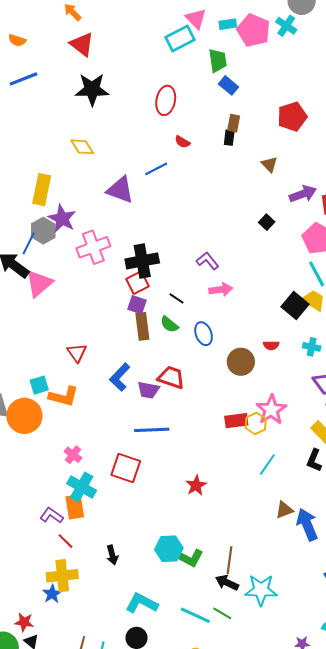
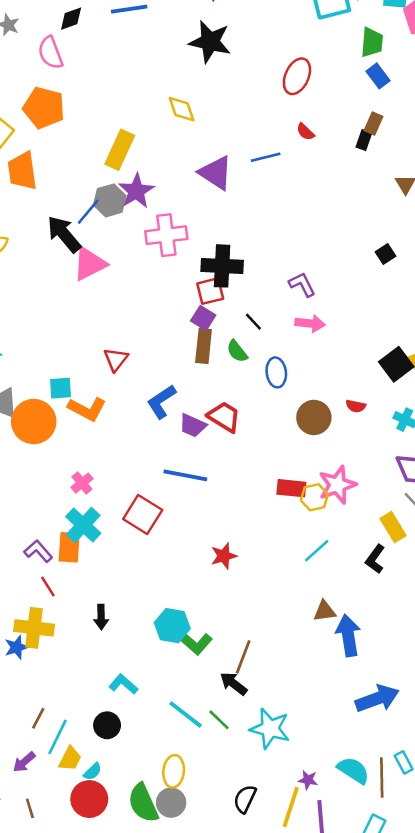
cyan star: (261, 590) -> (270, 729), moved
cyan L-shape: (142, 603) -> (123, 684), size x0.7

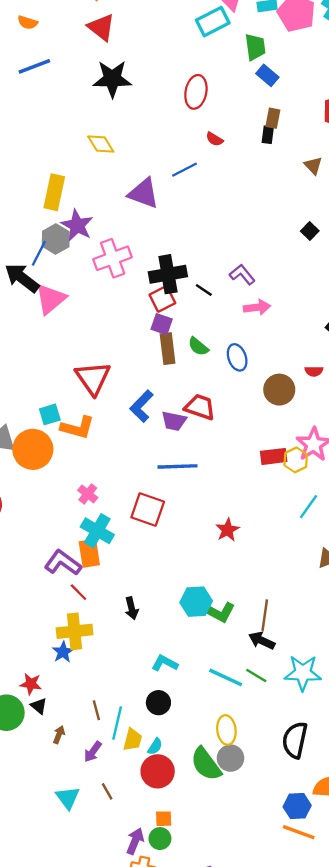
black line: (253, 322) -> (204, 290), moved
red triangle: (116, 359) -> (93, 378), size x1.6
purple L-shape: (38, 551) -> (63, 563), size x1.4
brown line: (38, 718) -> (96, 710), turned -30
black semicircle: (245, 799) -> (295, 740), size x1.4

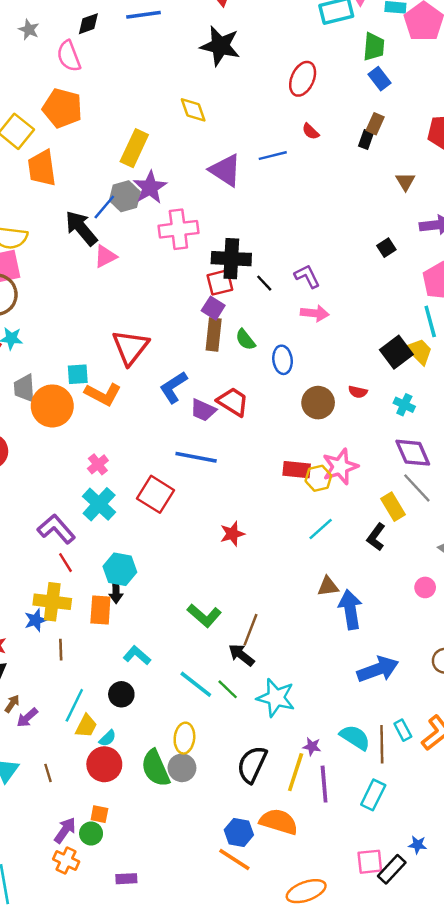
pink triangle: (50, 299) -> (105, 256), size x0.7
orange rectangle: (89, 553) -> (100, 610), moved
cyan hexagon: (196, 602) -> (120, 569), moved
brown line: (96, 710) -> (61, 650), moved
purple arrow: (93, 752) -> (27, 718), moved

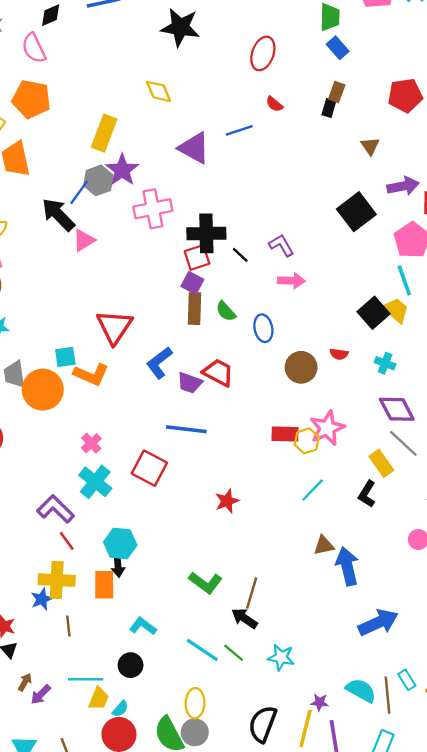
black square: (386, 248) -> (356, 212), size x2.0
cyan star: (276, 698) -> (281, 657), size x0.7
cyan line: (74, 705) -> (86, 679), turned 68

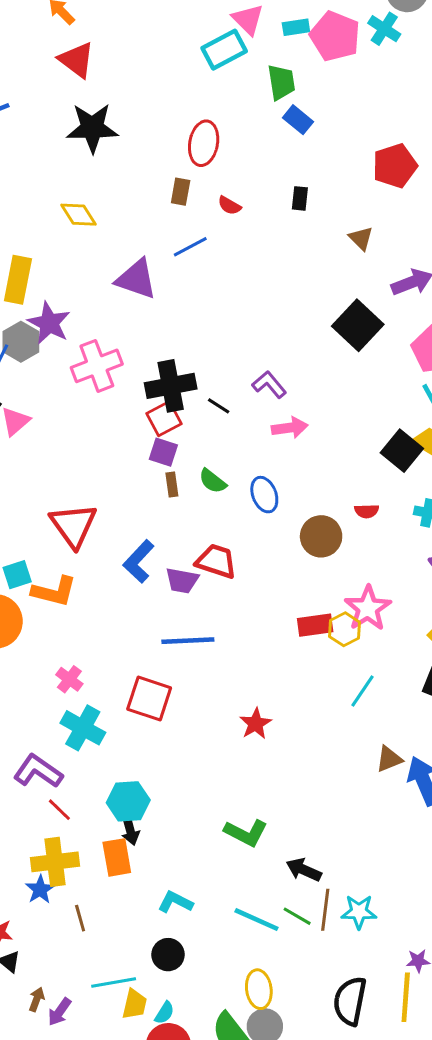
brown rectangle: (337, 92) -> (181, 192), moved
brown rectangle: (195, 309) -> (172, 484), size x0.6
brown line: (252, 593) -> (325, 910), moved

